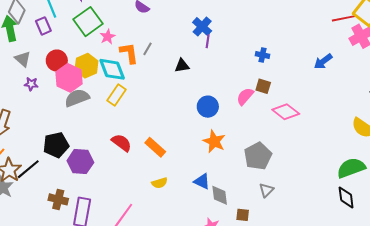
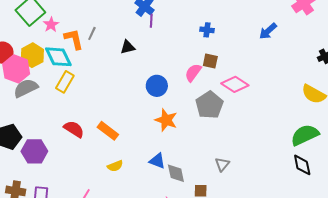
gray pentagon: (258, 156) -> (209, 105), moved

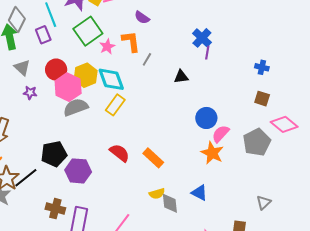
orange L-shape: (74, 39) -> (131, 41), moved
pink semicircle: (193, 73) -> (221, 134), moved
gray diamond: (176, 173) -> (170, 203), moved

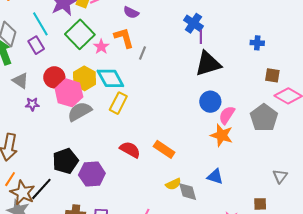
black triangle: (181, 77) -> (208, 64), moved, size x1.8
brown square: (262, 99) -> (272, 75), moved

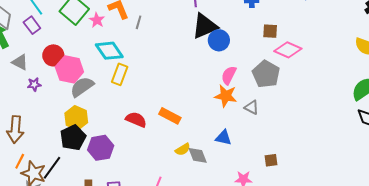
yellow hexagon: (84, 78) -> (76, 118), moved
blue circle: (210, 102) -> (219, 40), moved
gray triangle: (280, 176) -> (252, 107), moved, turned -35

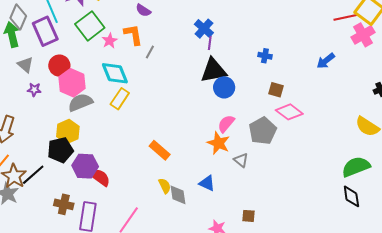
purple rectangle: (32, 25) -> (45, 31), size x1.6
red semicircle: (136, 120) -> (100, 177), moved
yellow semicircle: (183, 149) -> (165, 186), turned -98

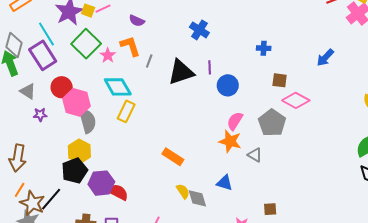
purple line: (210, 43) -> (210, 67), moved
blue arrow: (326, 61) -> (325, 58), moved
black triangle: (214, 70) -> (181, 72), moved
gray semicircle: (80, 102) -> (88, 121), turned 105

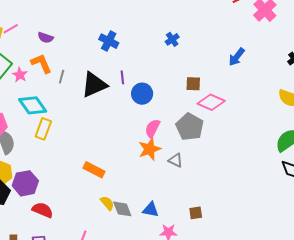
blue cross: (264, 48) -> (172, 39), moved, turned -32
orange star: (230, 141) -> (150, 149), turned -30
purple hexagon: (101, 183) -> (25, 183), moved
blue triangle: (225, 183) -> (151, 210), moved

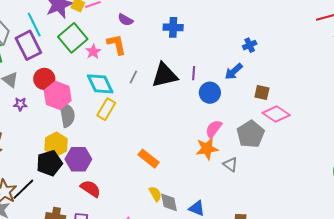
blue cross: (109, 41) -> (173, 27), moved, turned -36
blue arrow: (237, 57) -> (234, 72), moved
gray line: (62, 77) -> (133, 77), moved

